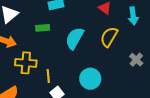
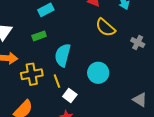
yellow semicircle: (109, 37) -> (105, 27), turned -65
cyan semicircle: (75, 38) -> (63, 55), moved

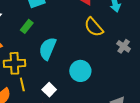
green rectangle: (39, 36) -> (27, 26), turned -40
yellow line: (57, 81) -> (22, 84), moved

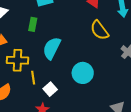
green rectangle: (27, 26) -> (33, 24), turned -32
yellow line: (22, 84) -> (33, 78), moved

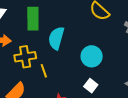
green rectangle: (33, 24) -> (33, 19), size x1.6
white square: (50, 89) -> (91, 86), moved

